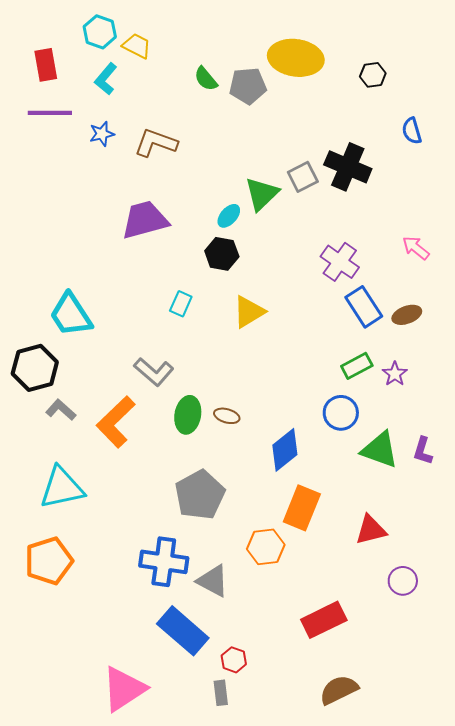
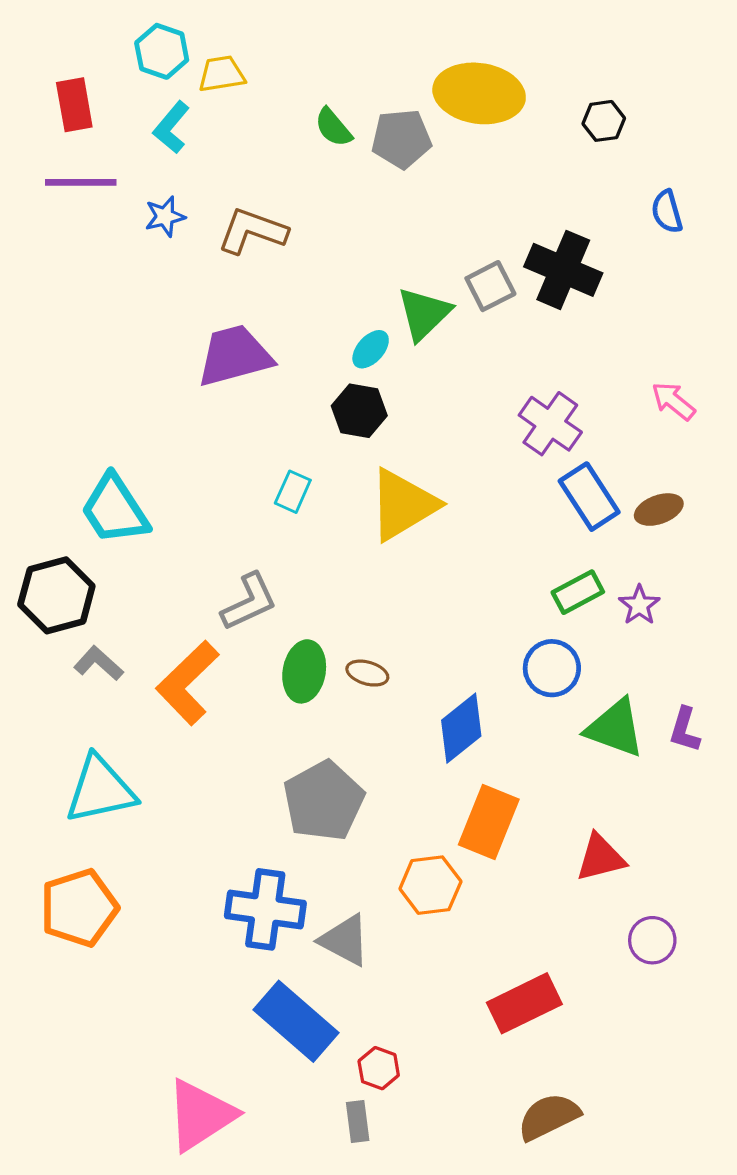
yellow trapezoid: (137, 46) -> (222, 74), turned -36
yellow triangle: (249, 312) -> (403, 505), size x1.4
gray L-shape: (154, 372) -> (249, 602), turned -66

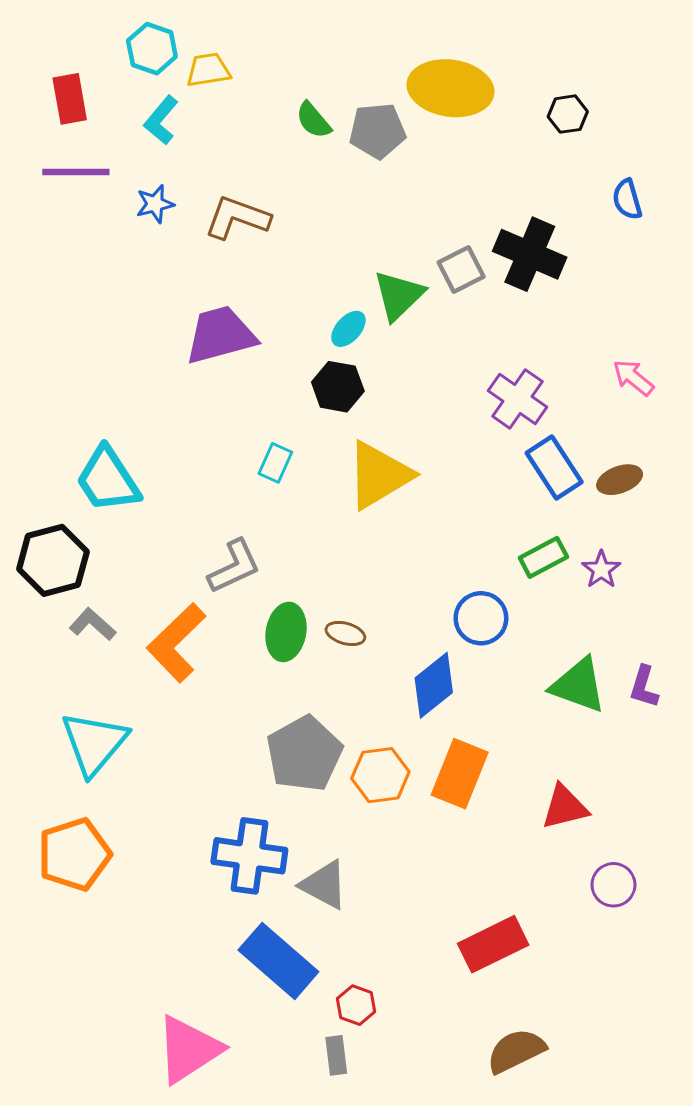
blue circle: (552, 668) -> (481, 618), moved
cyan triangle: (100, 790) -> (94, 743), turned -38
orange hexagon: (430, 885) -> (380, 775), moved

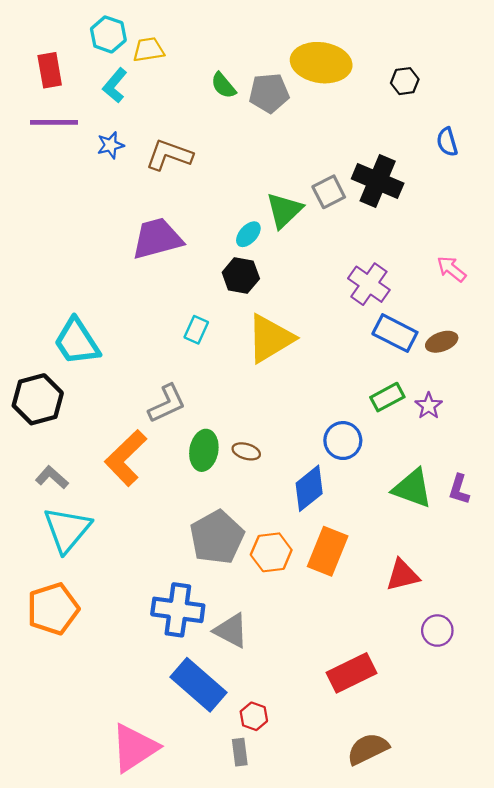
blue rectangle: (554, 467) -> (395, 333), turned -30
gray L-shape: (93, 624) -> (52, 477), moved

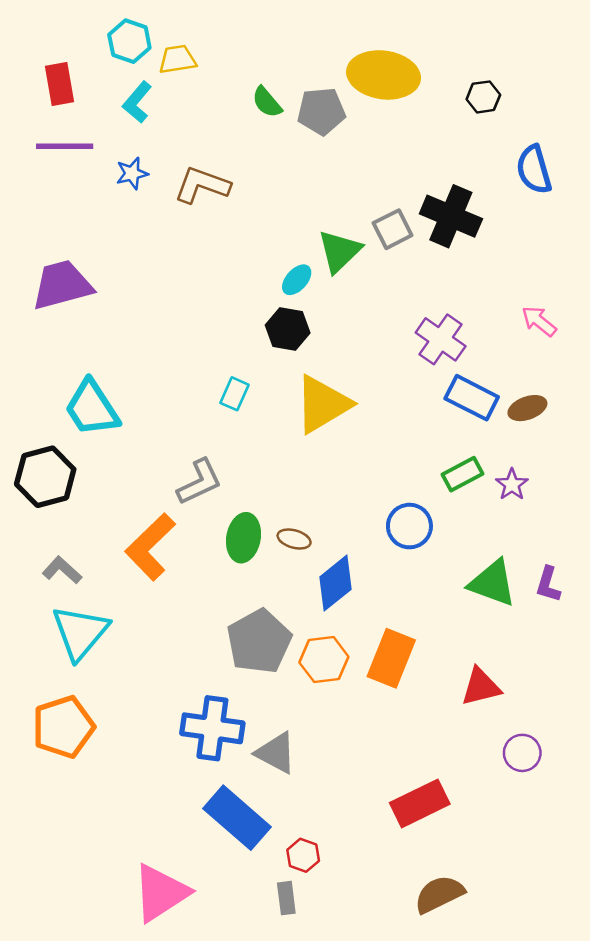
blue semicircle: (447, 142) -> (534, 170), size x1.4
purple trapezoid: (157, 239) -> (62, 285), moved
blue diamond: (309, 488) -> (336, 583), moved

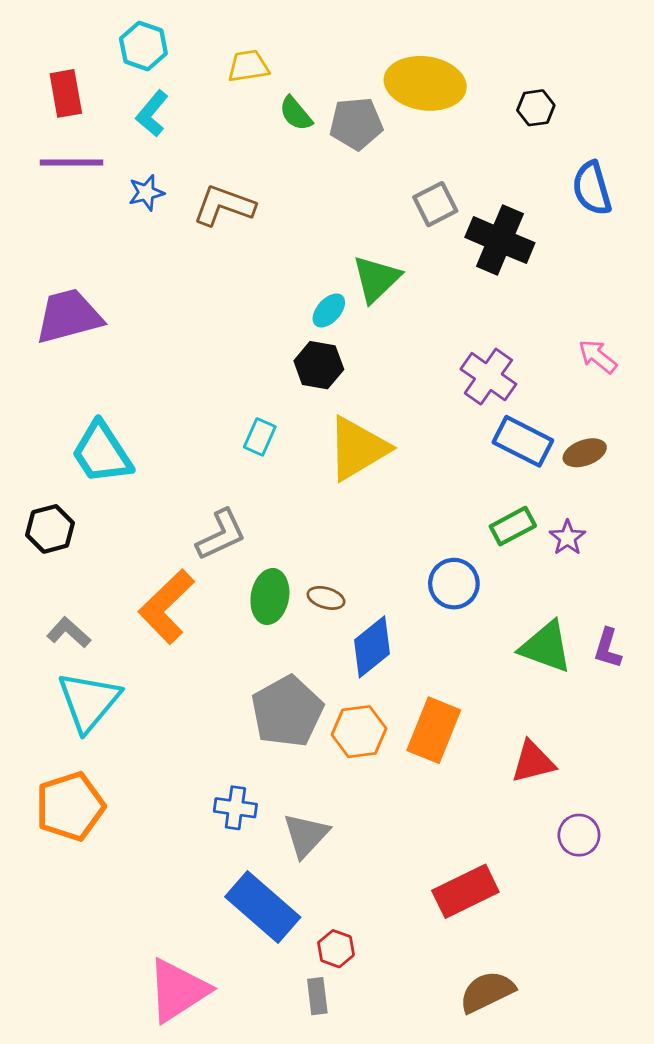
yellow trapezoid: (177, 59) -> (248, 66), moved
gray square: (393, 229) -> (435, 204), moved
black hexagon: (45, 477) -> (50, 529), size x0.7
blue cross: (212, 728) -> (235, 808), size x0.6
gray triangle: (276, 753) -> (306, 835), turned 45

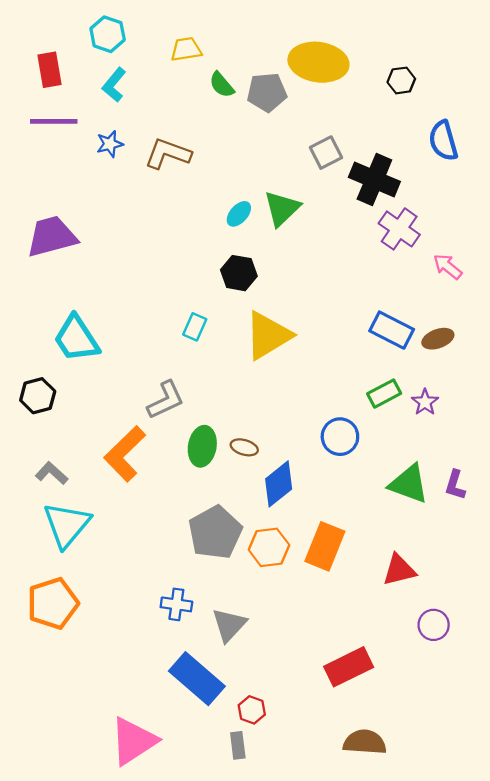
cyan ellipse: (329, 310) -> (239, 214), moved
purple cross: (488, 377) -> (399, 229), moved
brown semicircle: (487, 992) -> (365, 742), turned 30

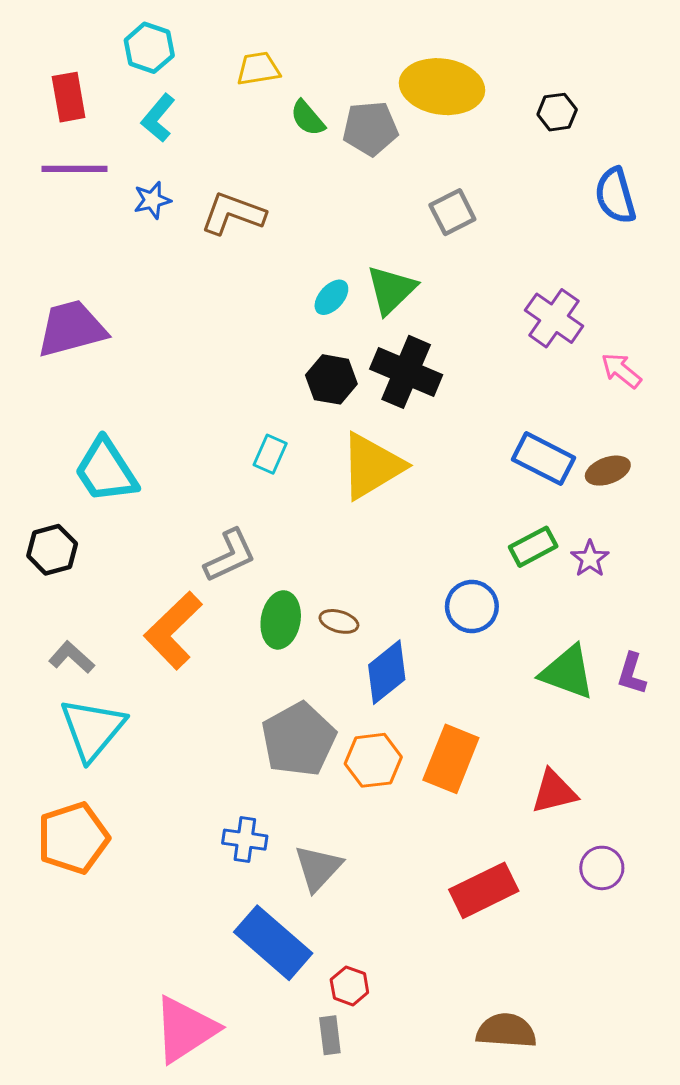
black cross: (374, 179) -> (406, 372), moved
red rectangle: (349, 667) -> (484, 890), moved

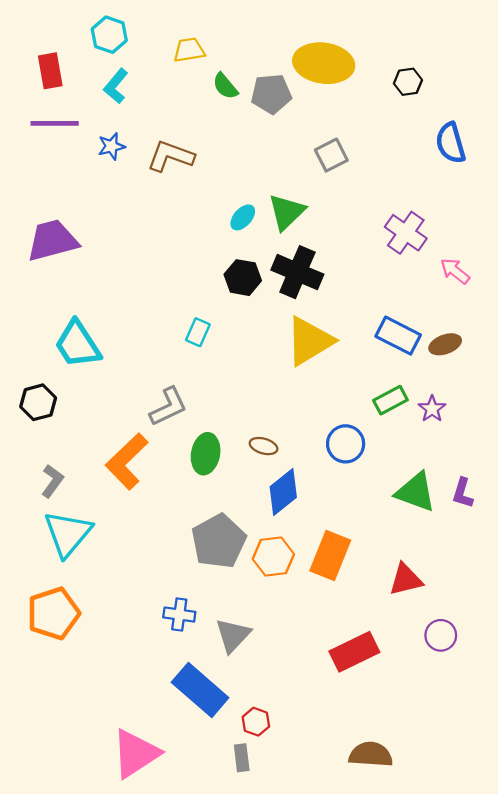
yellow triangle: (372, 466) -> (309, 341), moved
brown ellipse: (339, 621) -> (264, 446), moved
gray L-shape: (72, 657) -> (52, 481), turned 84

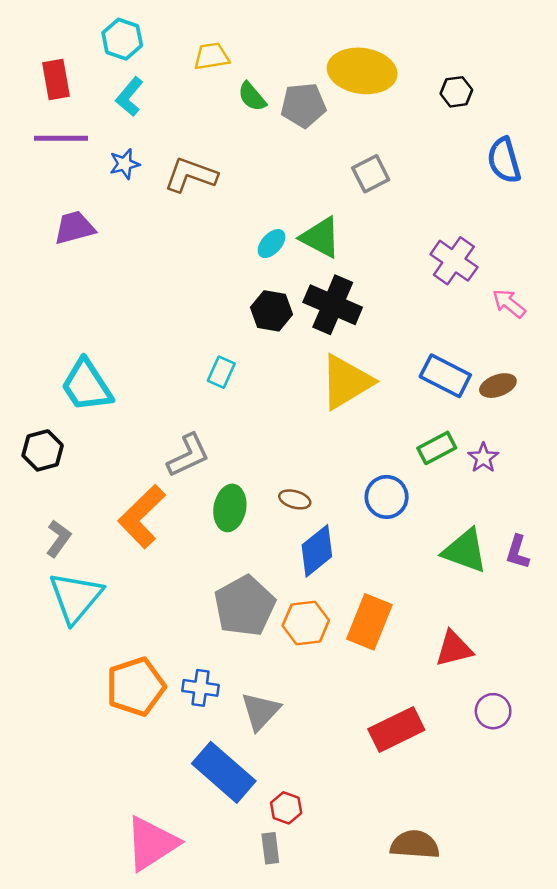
green triangle: (287, 212) -> (320, 237), turned -48
purple trapezoid: (52, 240) -> (74, 228), moved, size x0.7
orange pentagon: (53, 613) -> (136, 687), moved

